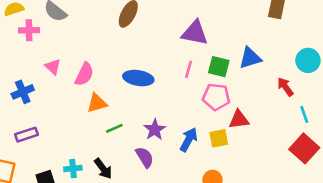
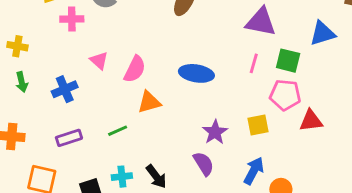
blue triangle: (250, 58) -> (322, 33), moved
green line: (114, 128) -> (118, 131), moved
yellow square: (219, 138) -> (258, 125), moved
blue arrow: (189, 140) -> (254, 171), moved

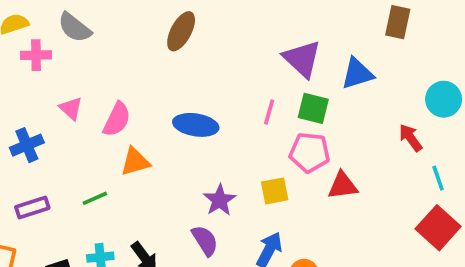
purple triangle: (261, 22) -> (302, 59), moved, turned 32

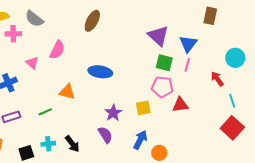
blue triangle: (357, 73) -> (188, 44), turned -36
pink line: (269, 112) -> (187, 65), moved
pink semicircle: (117, 119) -> (57, 50), moved
orange triangle: (135, 162) -> (67, 92), turned 30

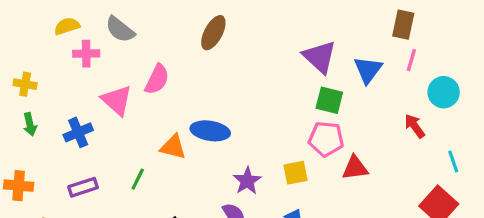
pink triangle: (32, 63) -> (117, 100), size x1.5
pink line: (187, 65) -> (411, 60), moved
blue ellipse: (100, 72) -> (210, 131), moved
cyan line: (232, 101) -> (453, 161), moved
green line: (45, 112) -> (138, 179), turned -40

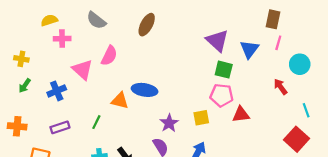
gray semicircle: (120, 29) -> (96, 20), moved
green arrow: (30, 124) -> (25, 86), turned 48

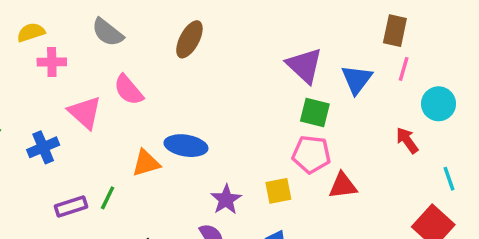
pink semicircle: (109, 56) -> (128, 90), turned 114
orange triangle: (120, 101) -> (146, 163), turned -30
purple rectangle: (60, 127) -> (71, 207), moved

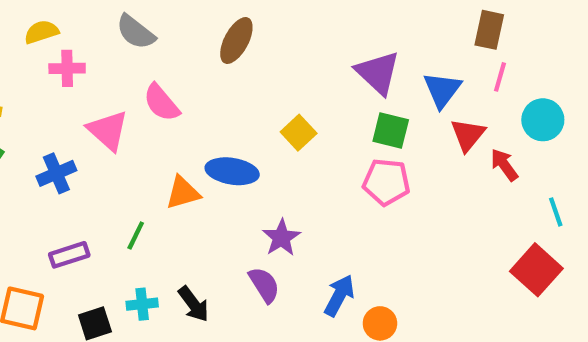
red triangle: (343, 186) -> (468, 135), moved, turned -44
yellow square: (278, 191) -> (299, 133), moved, turned -32
purple rectangle: (71, 207) -> (69, 255), moved

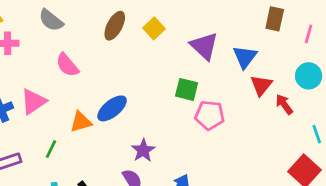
pink line: (500, 77) -> (309, 34), moved
pink triangle: (108, 131) -> (33, 102), moved, turned 44
green square: (391, 131) -> (187, 89), moved
yellow square: (299, 133) -> (154, 28), moved
blue ellipse: (232, 171) -> (112, 108), turned -48

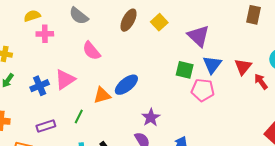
blue triangle: (245, 57) -> (212, 65), moved

